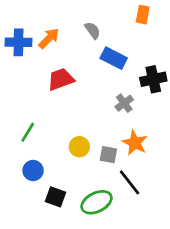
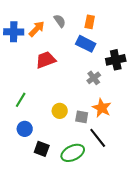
orange rectangle: (143, 15) -> (90, 22), moved
gray semicircle: (93, 30) -> (60, 21), moved

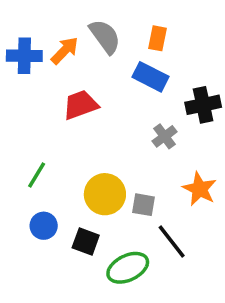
gray semicircle: (60, 21) -> (105, 37), size x1.5
orange star: (102, 108) -> (200, 189), moved
yellow circle: (60, 111) -> (105, 194), size x1.5
black square: (42, 149) -> (86, 242), moved

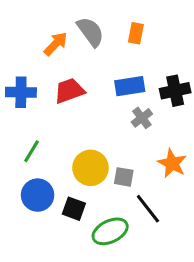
blue cross: (24, 56) -> (21, 92), moved
blue rectangle: (151, 77) -> (130, 86), moved, turned -36
blue circle: (44, 226) -> (38, 195), size x1.4

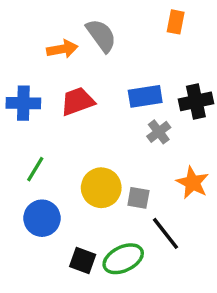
orange rectangle: (136, 33) -> (176, 22), moved
orange arrow: (56, 44) -> (62, 49), turned 36
black square: (74, 209) -> (83, 260), moved

